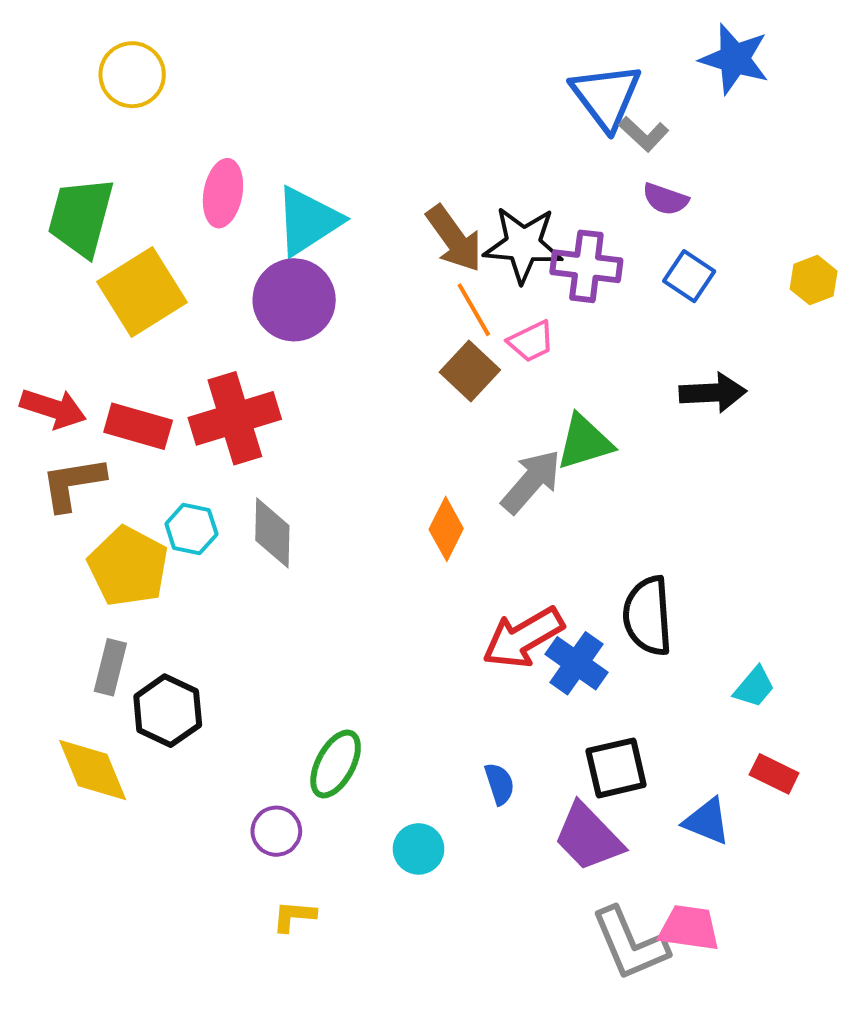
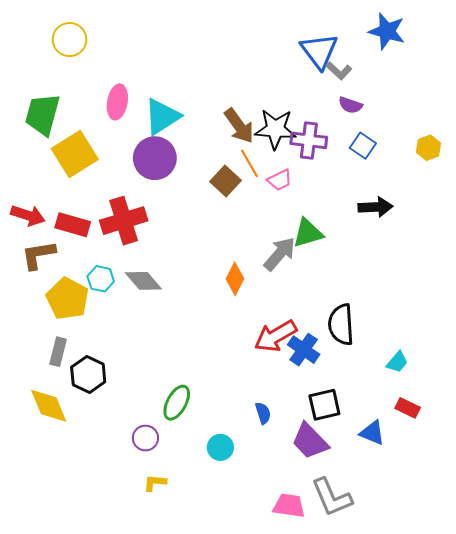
brown square: (470, 371) -> (226, 181), moved
gray diamond: (272, 533) -> (143, 281), turned -42
pink trapezoid: (689, 928) -> (289, 506), moved

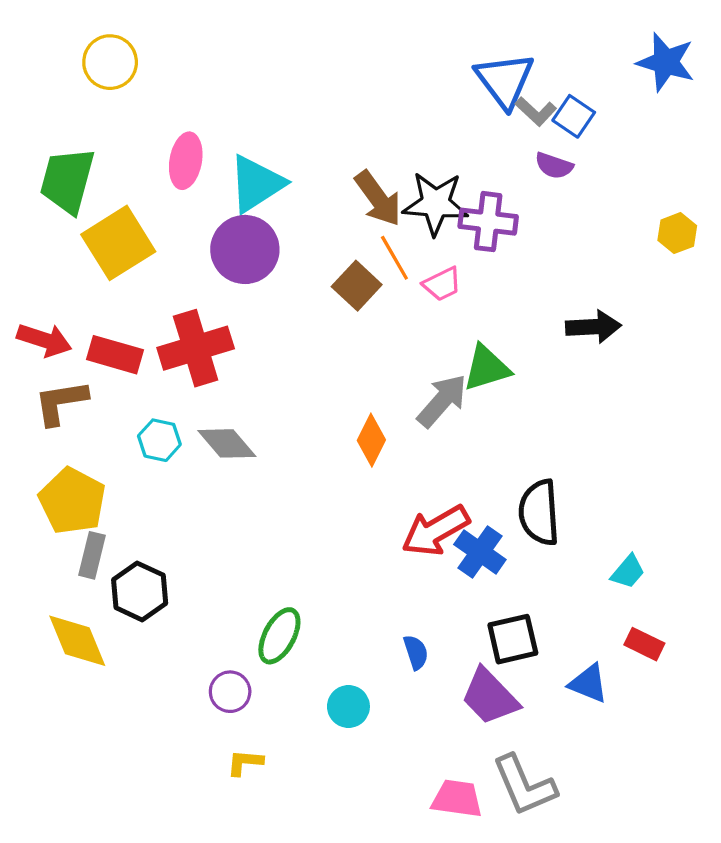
blue star: (387, 31) -> (666, 62), moved
blue square: (363, 146) -> (574, 116), moved
yellow pentagon: (67, 299) -> (72, 501), moved

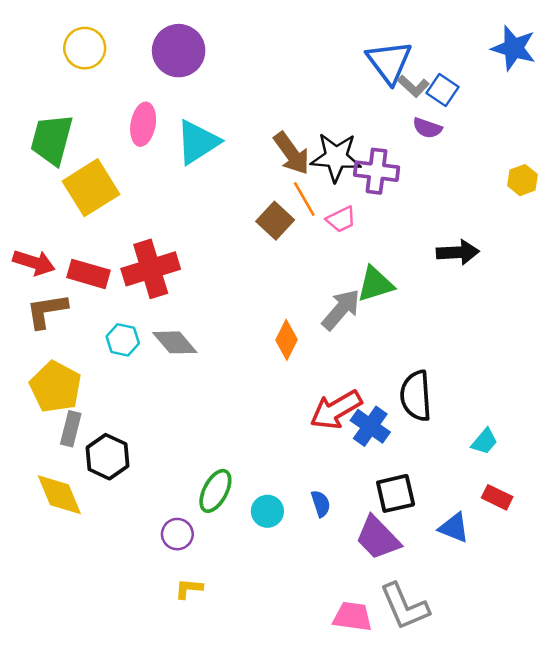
purple circle: (245, 249) -> (179, 51), moved
cyan circle: (348, 707) -> (267, 511), moved

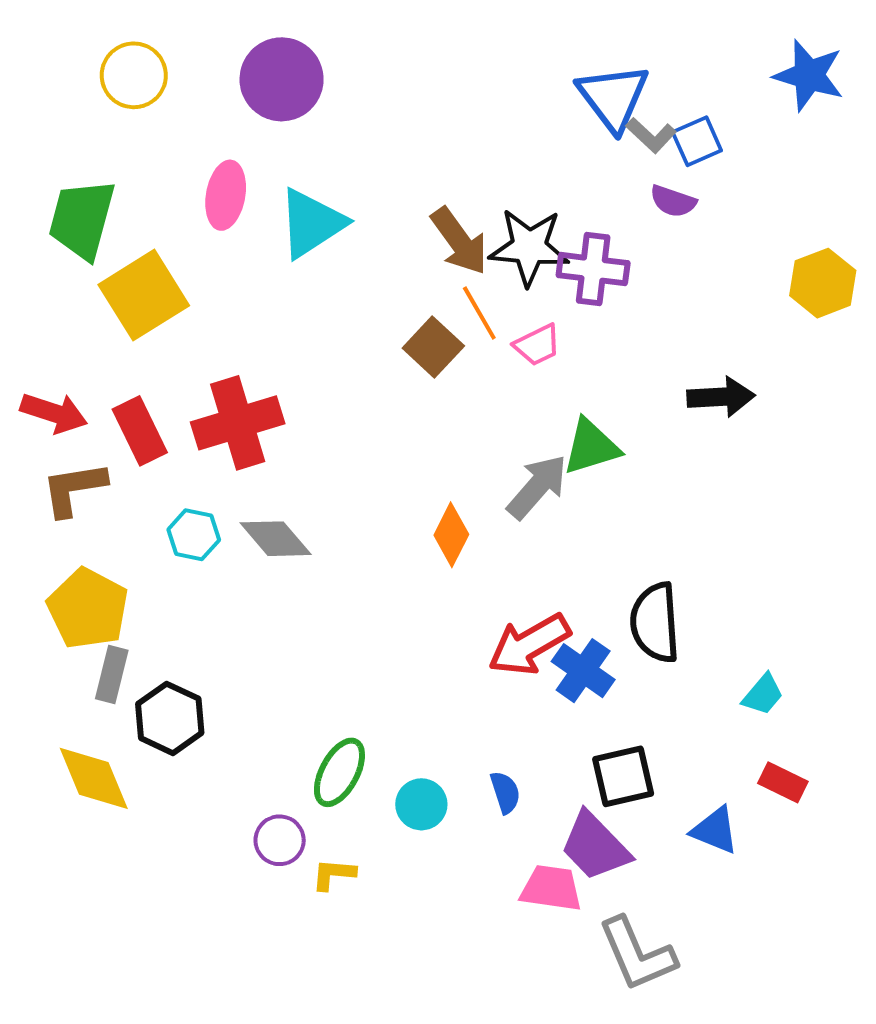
blue square: (443, 90) -> (697, 141), turned 32
yellow hexagon: (522, 180) -> (823, 283), size x1.4
red rectangle: (89, 274) -> (140, 431), turned 48
yellow L-shape: (189, 589) -> (333, 874), moved
pink trapezoid: (352, 617) -> (551, 888), moved

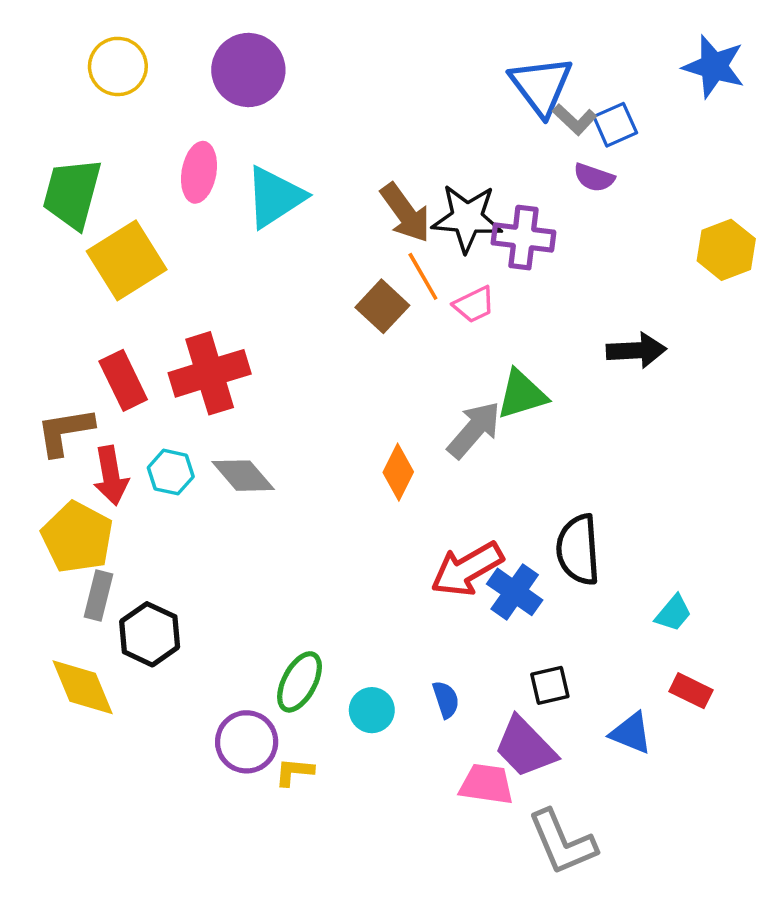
red arrow: (54, 413) -> (111, 476), moved, turned 62
black square: (623, 776) -> (550, 685), size x0.7
purple circle: (280, 840) -> (247, 742), size x1.4

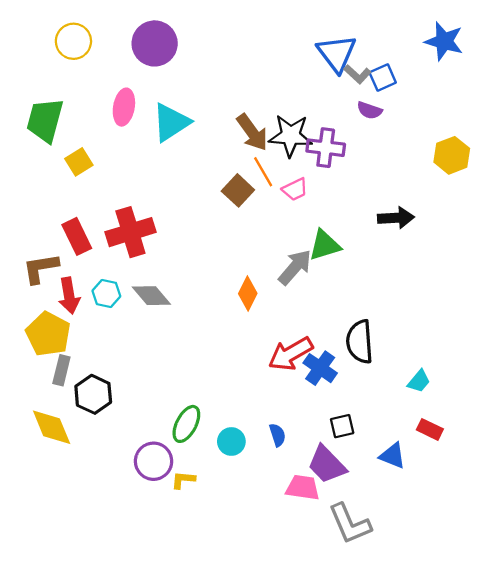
yellow square: (127, 260) -> (79, 162), size x0.6

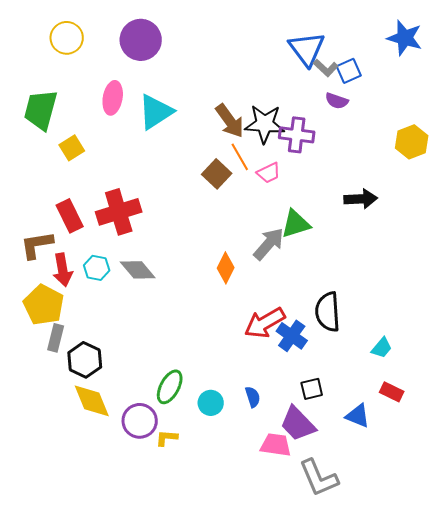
yellow diamond: (52, 427) -> (92, 401), moved

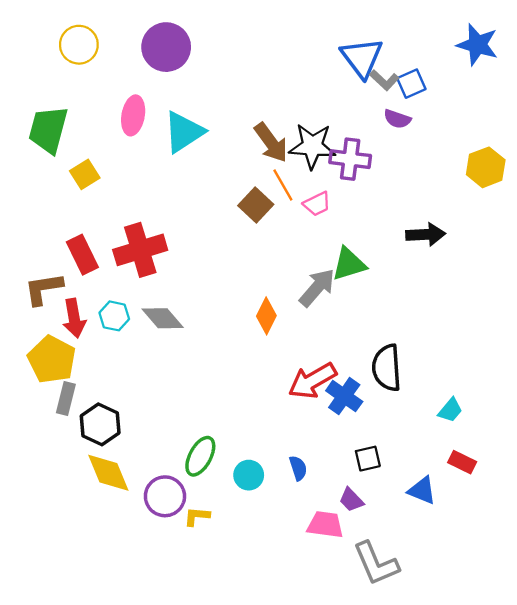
purple trapezoid: (298, 424) -> (351, 500), size x0.6

